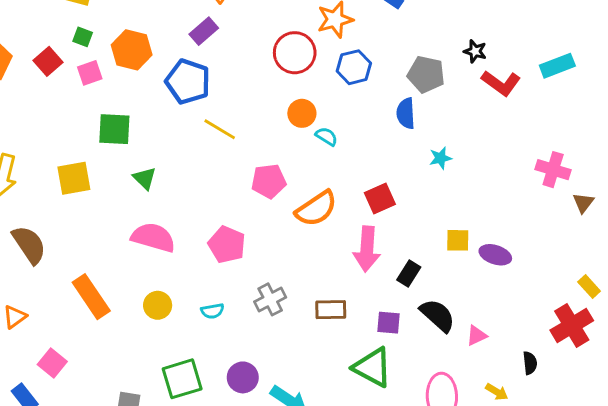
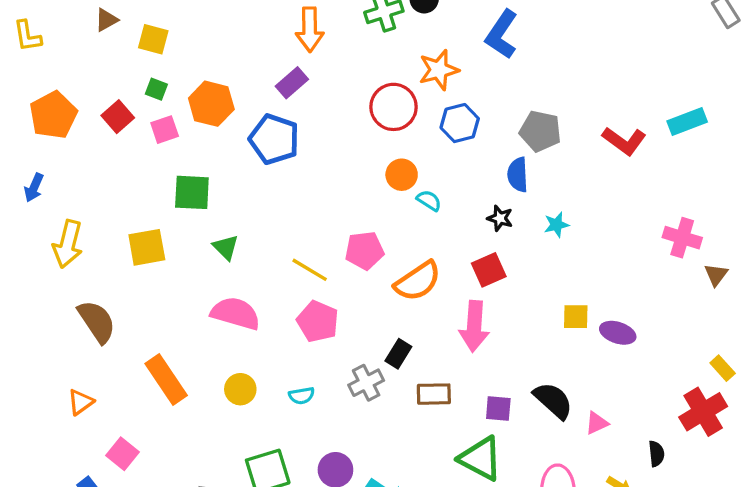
black star: (475, 51) -> (500, 218), moved
yellow line: (220, 129) -> (310, 270), moved
black rectangle: (409, 274) -> (398, 354), moved

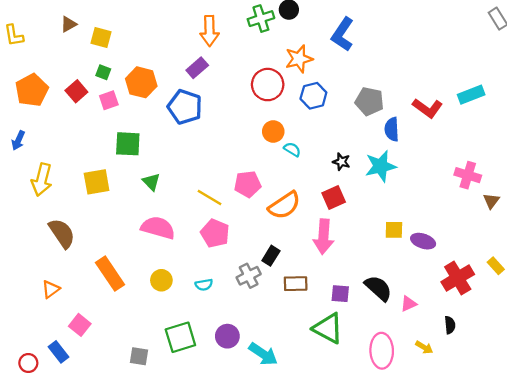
blue semicircle: (518, 175) -> (392, 129), moved
cyan star: (556, 225) -> (381, 166), size x1.8
red cross: (703, 412) -> (458, 278), moved

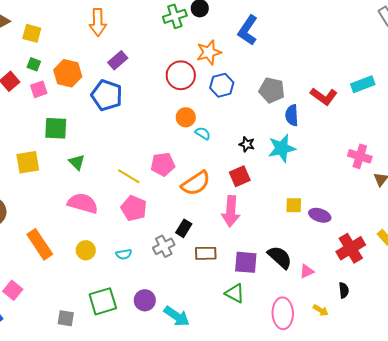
orange arrow: (209, 31) -> (98, 22), moved
purple square: (340, 294) -> (246, 262), size x1.4
green triangle: (328, 328) -> (235, 293), size x0.7

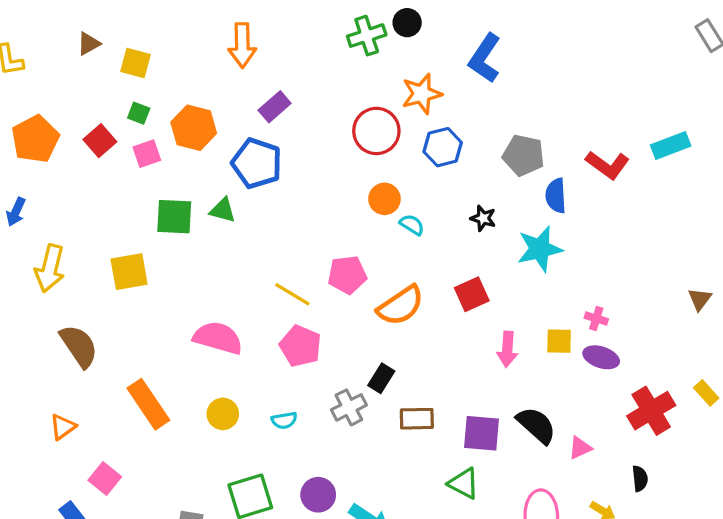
black star: (247, 144) -> (483, 218), moved
pink cross: (360, 156) -> (596, 318), moved, size x0.6
green triangle: (77, 162) -> (223, 210), moved, turned -30
pink arrow: (231, 211) -> (507, 349), moved, size x0.7

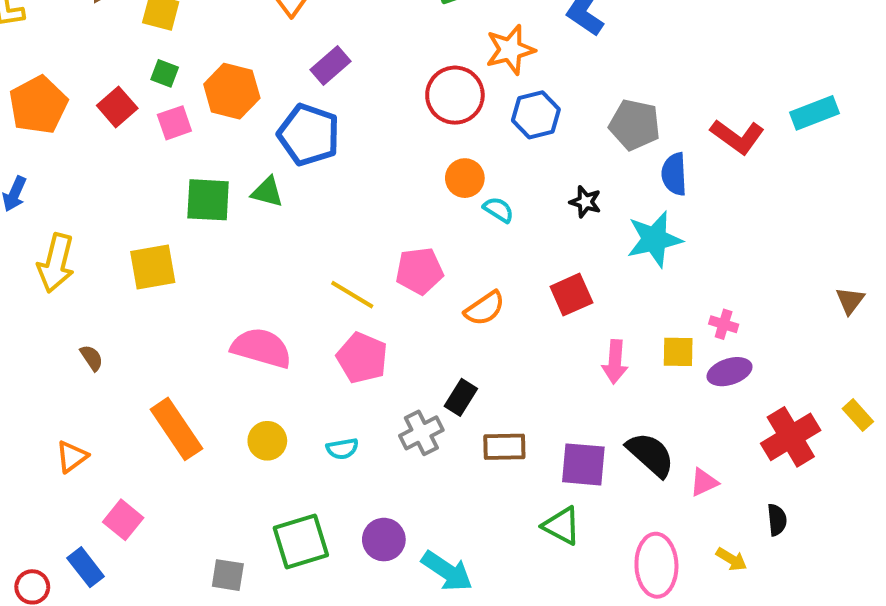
orange semicircle: (401, 306) -> (485, 308), size x0.7
brown semicircle: (79, 346) -> (92, 358), size x0.5
purple ellipse: (601, 357) -> (730, 372), turned -36

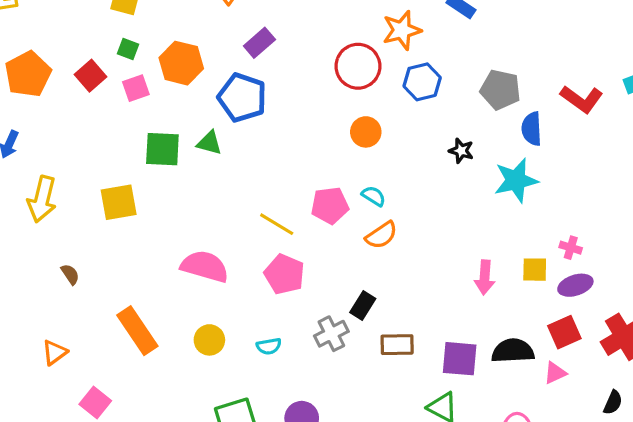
cyan semicircle: (498, 210) -> (374, 196), moved
red square: (571, 295) -> (564, 332), moved
black semicircle: (650, 455) -> (513, 351), turned -45
black semicircle: (777, 520) -> (613, 403), turned 30

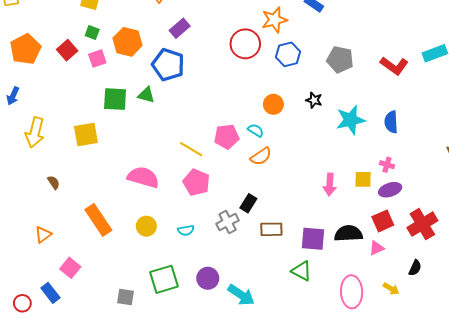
blue semicircle: (532, 129) -> (391, 122), moved
orange circle: (366, 132) -> (273, 104), moved

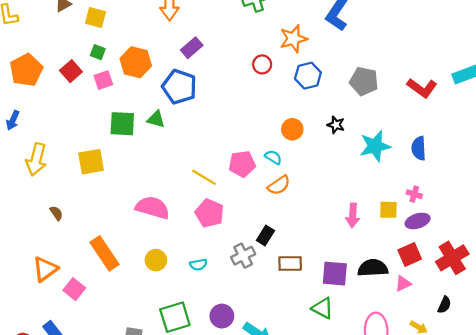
red circle: (245, 44) -> (262, 64), size x0.6
orange triangle: (43, 235) -> (45, 269), size x1.4
pink square: (70, 268) -> (74, 289), moved

